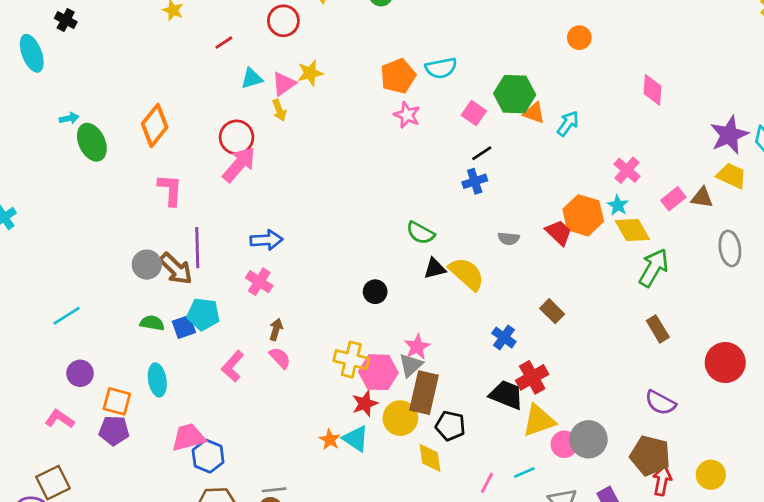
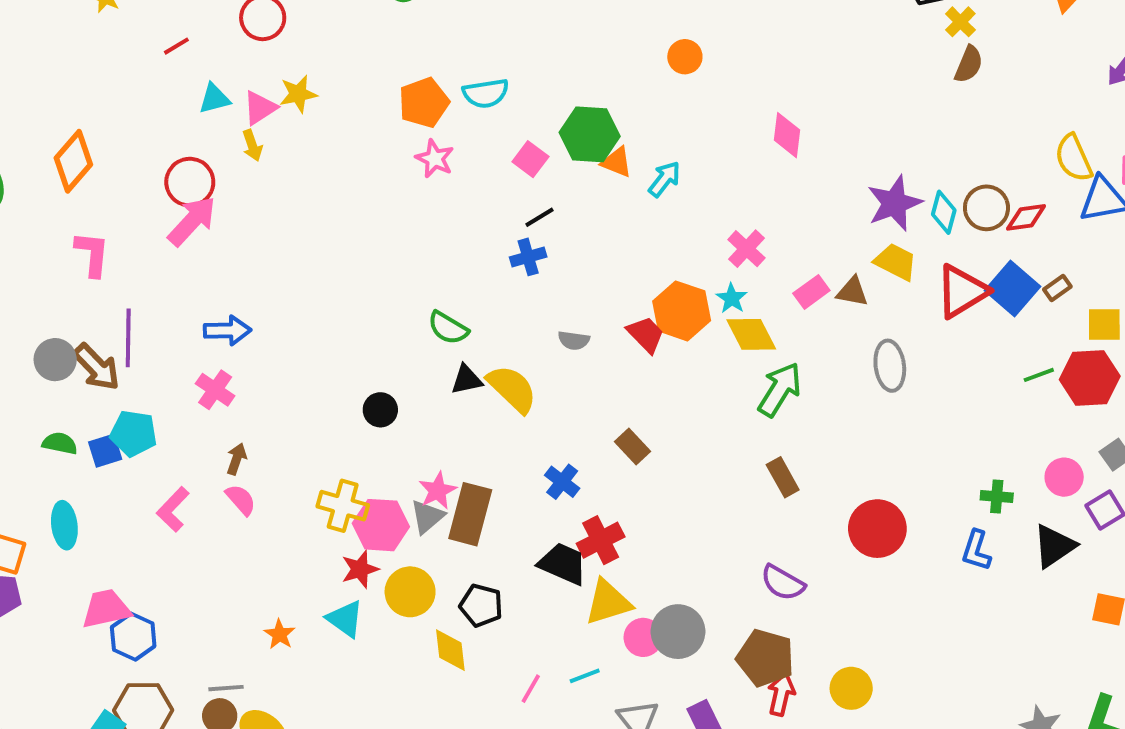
brown rectangle: (424, 393) -> (470, 514), moved
orange star: (330, 440) -> (280, 634), moved

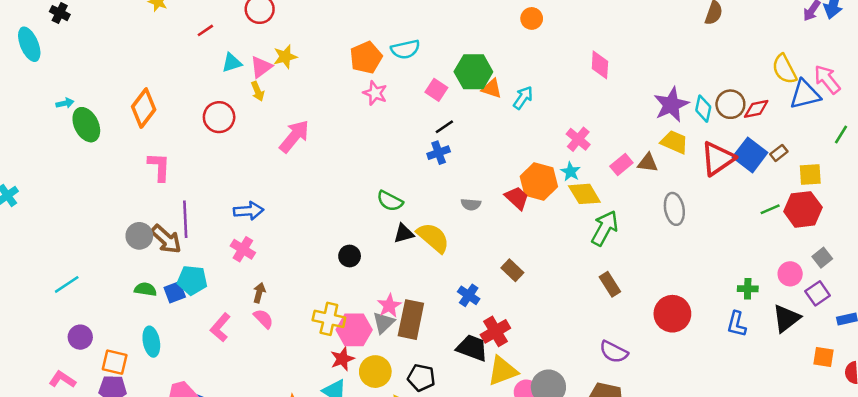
pink arrow: (192, 221) -> (294, 136), moved

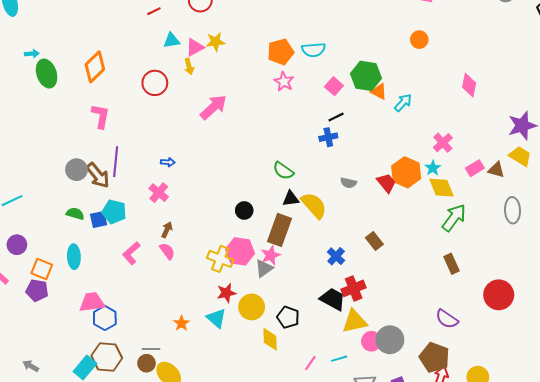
blue arrow: (249, 211) -> (168, 162), size x0.6
brown rectangle: (411, 320) -> (279, 230), moved
pink hexagon: (354, 330) -> (240, 251), moved

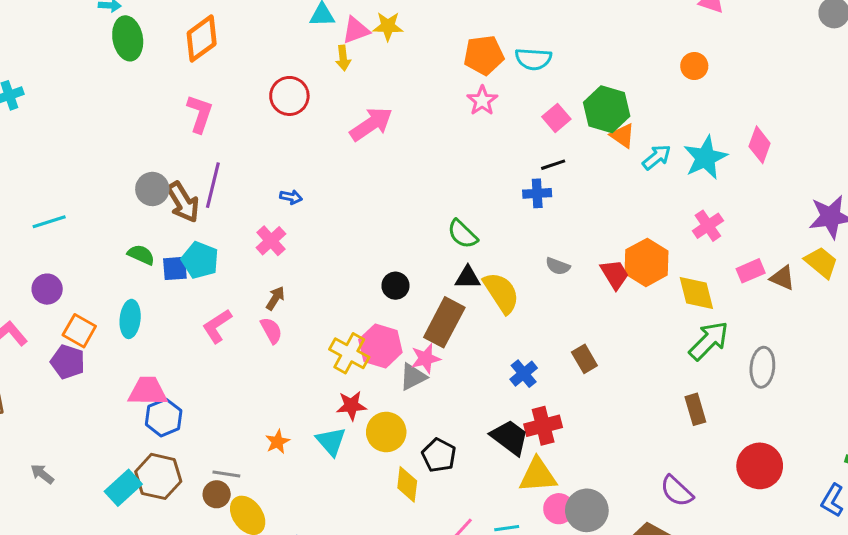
red circle: (155, 83) -> (289, 96), moved
cyan star: (433, 168) -> (705, 158), moved, size x1.8
gray ellipse: (512, 210) -> (762, 367), moved

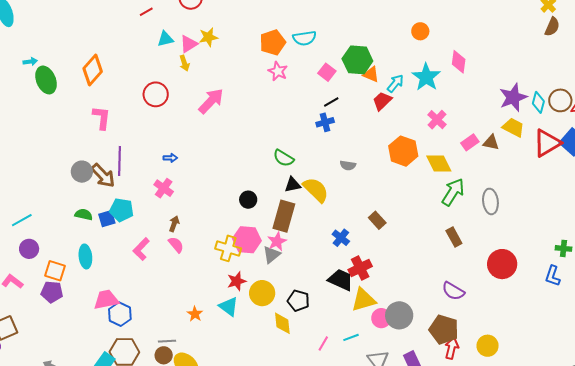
orange circle: (694, 66) -> (420, 31), moved
cyan line: (49, 222) -> (22, 220), moved
red trapezoid: (615, 274) -> (382, 101), moved, turned -90

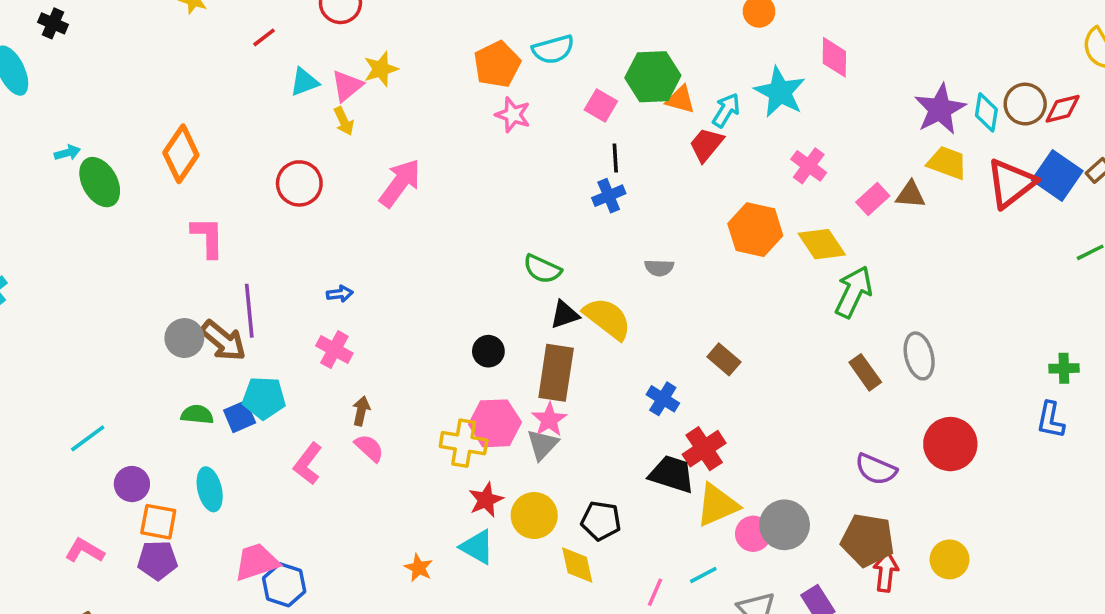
black line: (331, 102) -> (615, 158), turned -56
gray ellipse: (490, 201) -> (919, 356), moved
purple circle: (29, 249) -> (132, 484), moved
red circle: (502, 264) -> (950, 444), moved

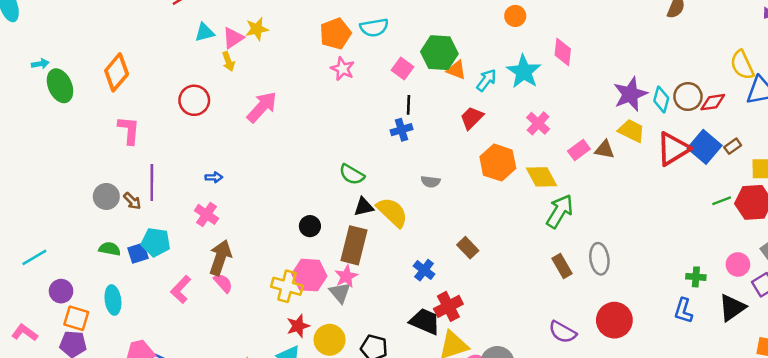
red trapezoid: (706, 145) -> (472, 118), moved
brown arrow: (223, 341) -> (132, 201), size x0.6
brown arrow: (361, 411) -> (220, 258), size x1.8
gray triangle: (542, 445) -> (340, 293), turned -30

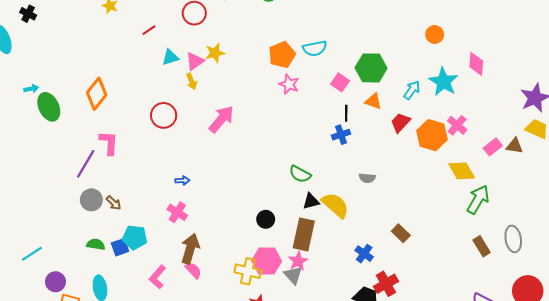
orange triangle: (456, 70) -> (373, 101), moved
orange hexagon: (498, 163) -> (432, 135), moved
purple line: (152, 183) -> (86, 164), moved, turned 32

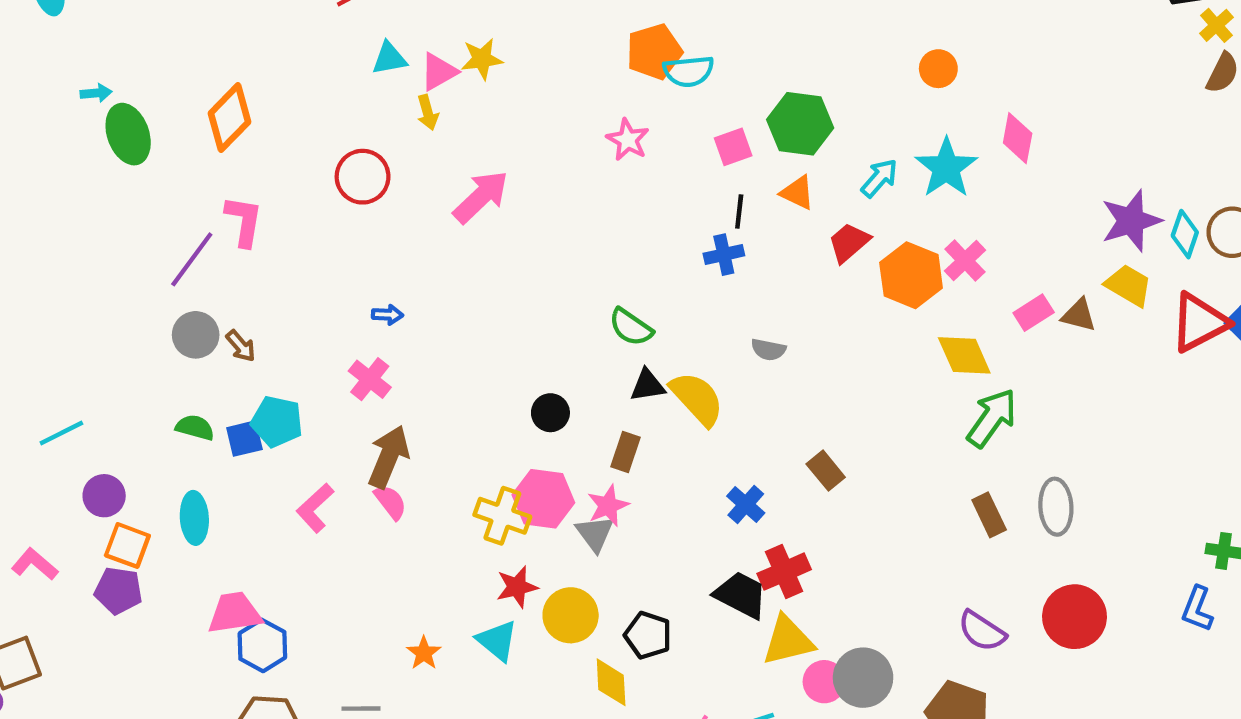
orange pentagon: (282, 55) -> (654, 52), moved
pink square: (340, 82) -> (733, 147), turned 30
brown rectangle: (304, 234) -> (626, 452), size x0.6

